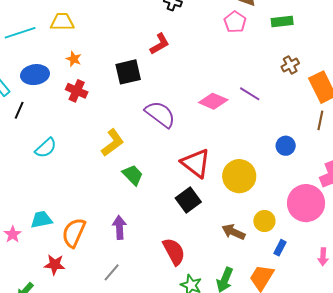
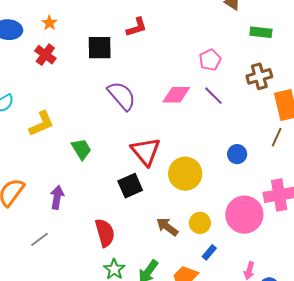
pink pentagon: (235, 22) -> (210, 60), moved
brown cross: (290, 65) -> (259, 76), size x1.4
pink diamond: (213, 101) -> (176, 95), turned -36
yellow L-shape: (113, 143) -> (41, 124), moved

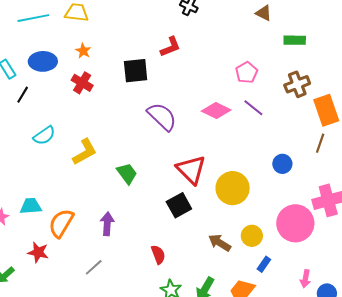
pink diamond: (176, 95) -> (216, 110), turned 32
red semicircle: (105, 233) -> (158, 255), size x0.7

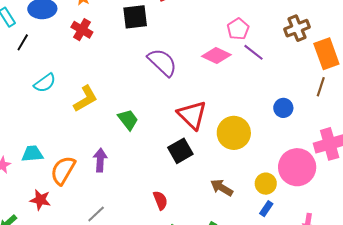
pink pentagon: (247, 73) -> (238, 29), moved
purple arrow: (107, 224) -> (100, 160), moved
yellow circle: (252, 236) -> (266, 184), moved

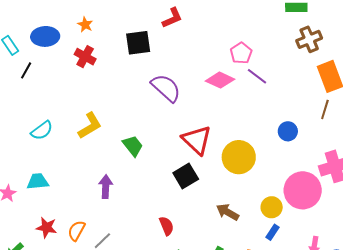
brown cross: (297, 28) -> (309, 39), moved
cyan semicircle: (45, 83) -> (42, 130), moved
orange semicircle: (63, 170) -> (76, 231), moved, size x0.7

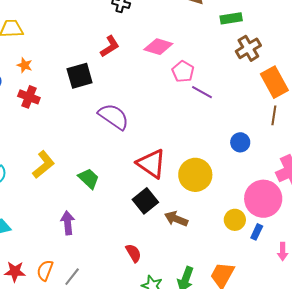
pink diamond: (220, 80) -> (158, 47), moved
brown arrow: (228, 212) -> (176, 219), moved
blue rectangle: (272, 232) -> (257, 232), moved

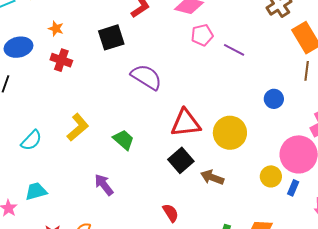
pink pentagon: (183, 72) -> (202, 35), moved, turned 30
red triangle: (151, 164) -> (186, 123), turned -40
purple arrow: (68, 223) -> (104, 185), turned -30

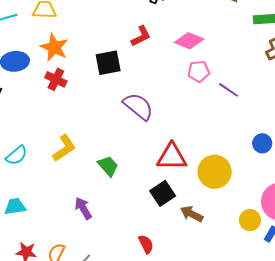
orange star: (56, 29) -> (54, 47), size x1.8

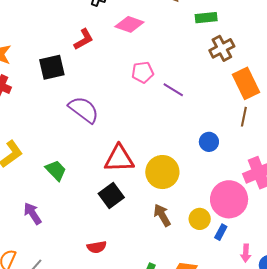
pink diamond: (189, 41) -> (129, 24), moved
brown arrow: (192, 214) -> (162, 215), moved, turned 35
red semicircle: (146, 244) -> (97, 247), turned 108

